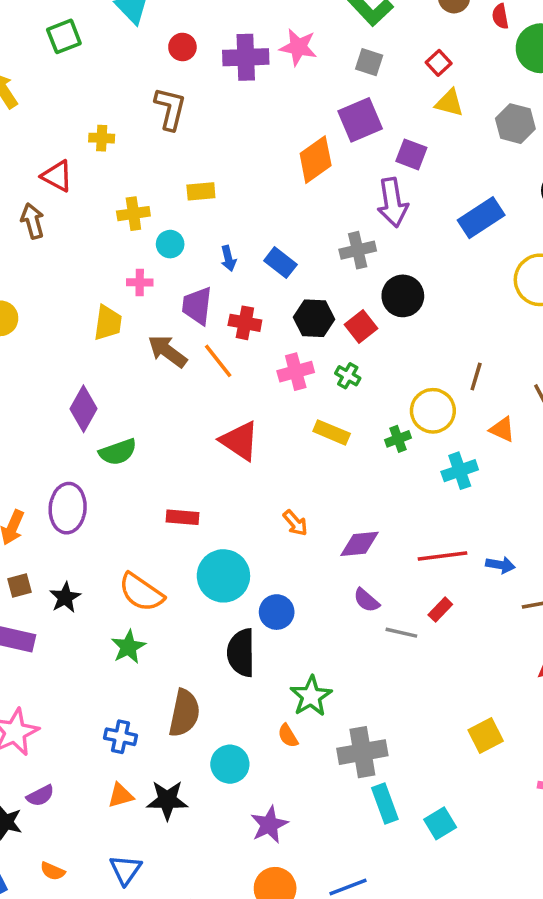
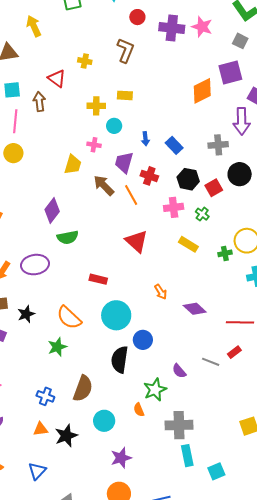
yellow rectangle: (201, 191) -> (125, 95), moved
purple ellipse: (68, 508) -> (35, 265), turned 68
purple diamond: (359, 544) -> (195, 309), turned 40
purple semicircle: (366, 600) -> (179, 371), moved
black star: (167, 800) -> (66, 436), turned -30

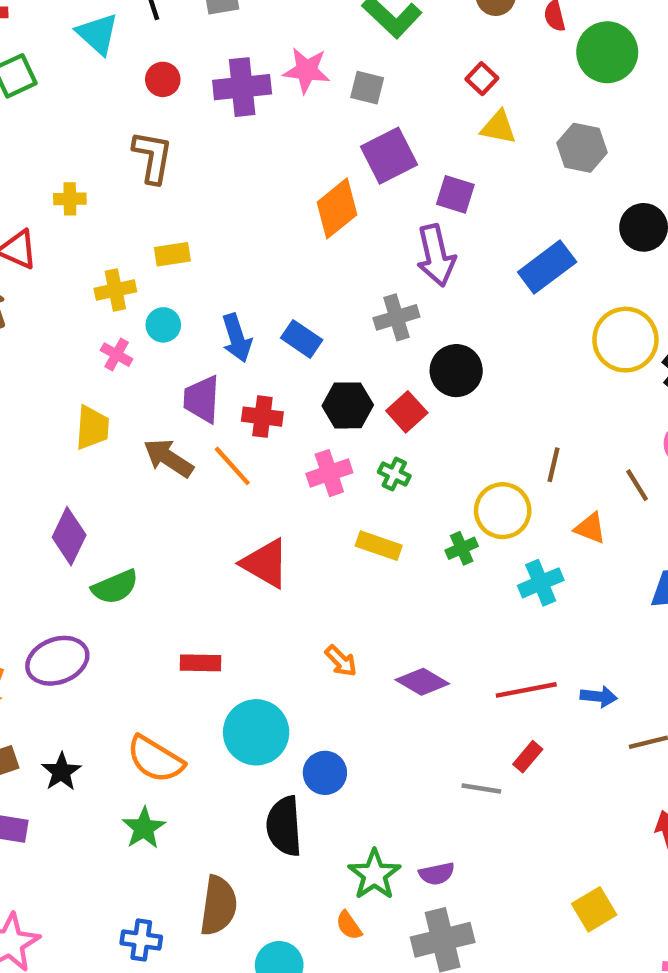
gray square: (240, 41) -> (367, 88), moved
blue arrow: (145, 139) -> (237, 338), size x1.5
pink cross: (94, 145) -> (117, 355), moved, turned 32
purple semicircle: (179, 371) -> (437, 874), moved, turned -49

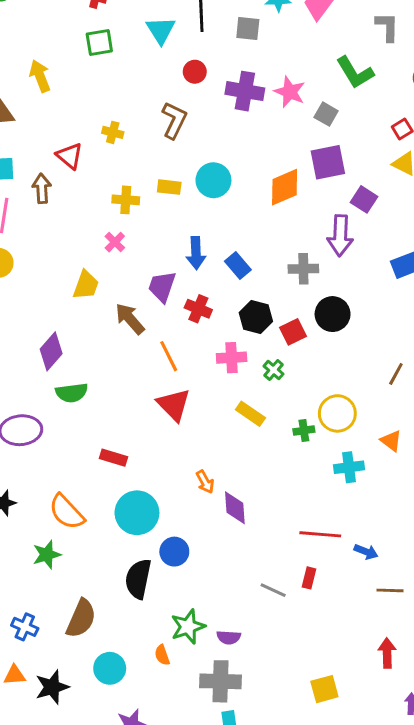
cyan circle: (163, 325) -> (213, 180), moved, size x1.5
brown line: (553, 465) -> (396, 374), moved
orange line: (232, 466) -> (169, 356), moved
purple diamond: (422, 682) -> (235, 508), moved, turned 40
red rectangle: (528, 757) -> (309, 578), turned -42

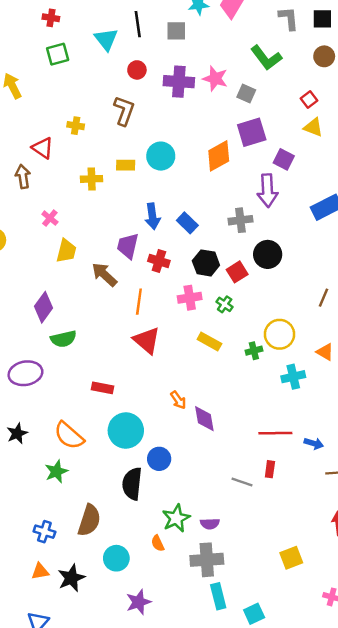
pink cross: (115, 242) -> (50, 218), moved
orange line: (169, 356) -> (139, 302), turned 40

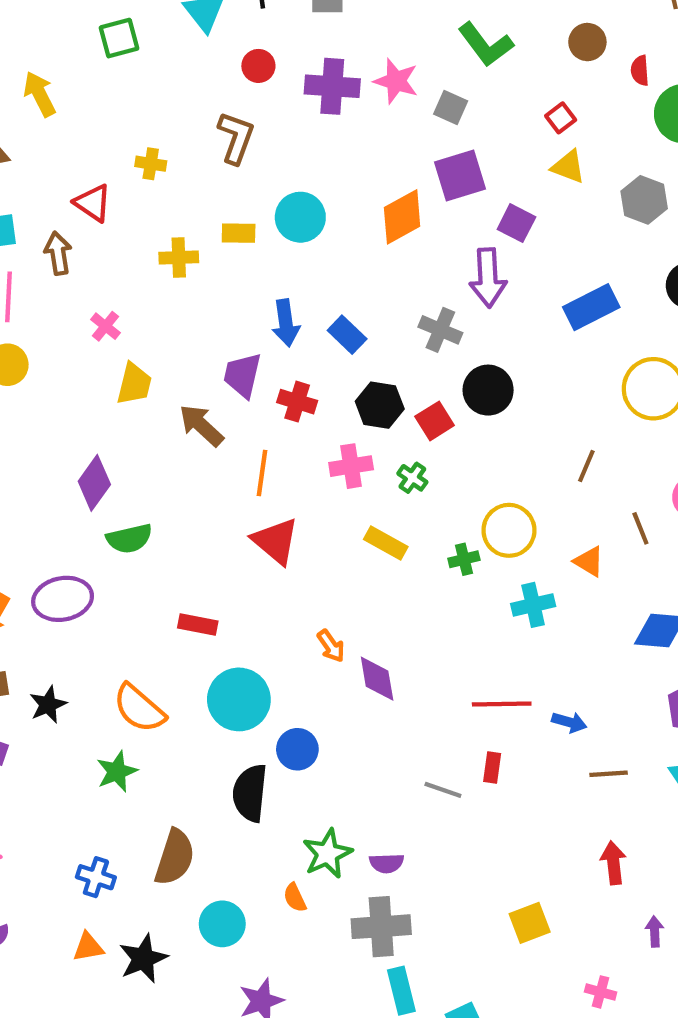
gray cross: (240, 220) -> (440, 330), turned 30

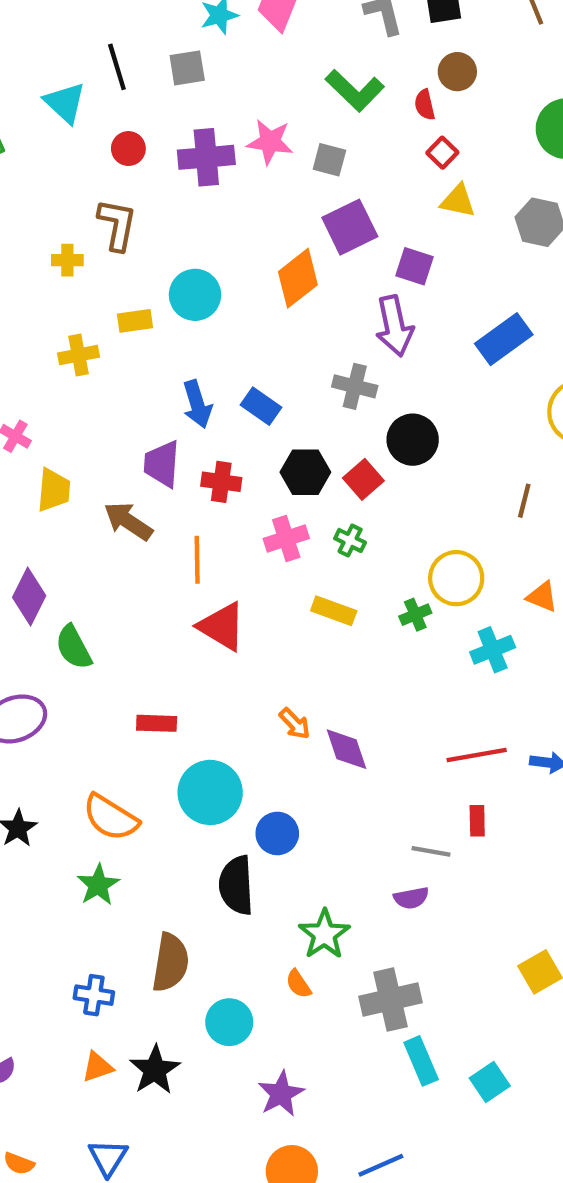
red semicircle: (640, 70) -> (425, 105), moved
yellow cross: (151, 164) -> (67, 260), moved
green semicircle: (129, 539) -> (74, 647), turned 84
purple semicircle: (387, 863) -> (411, 898), moved

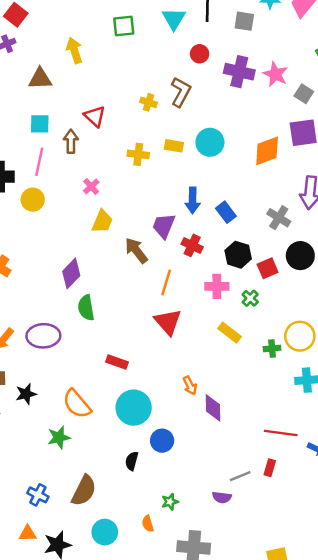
gray line: (431, 851) -> (240, 476), turned -50
black semicircle: (236, 885) -> (132, 461), size x0.6
green star: (324, 934) -> (170, 502), size x0.6

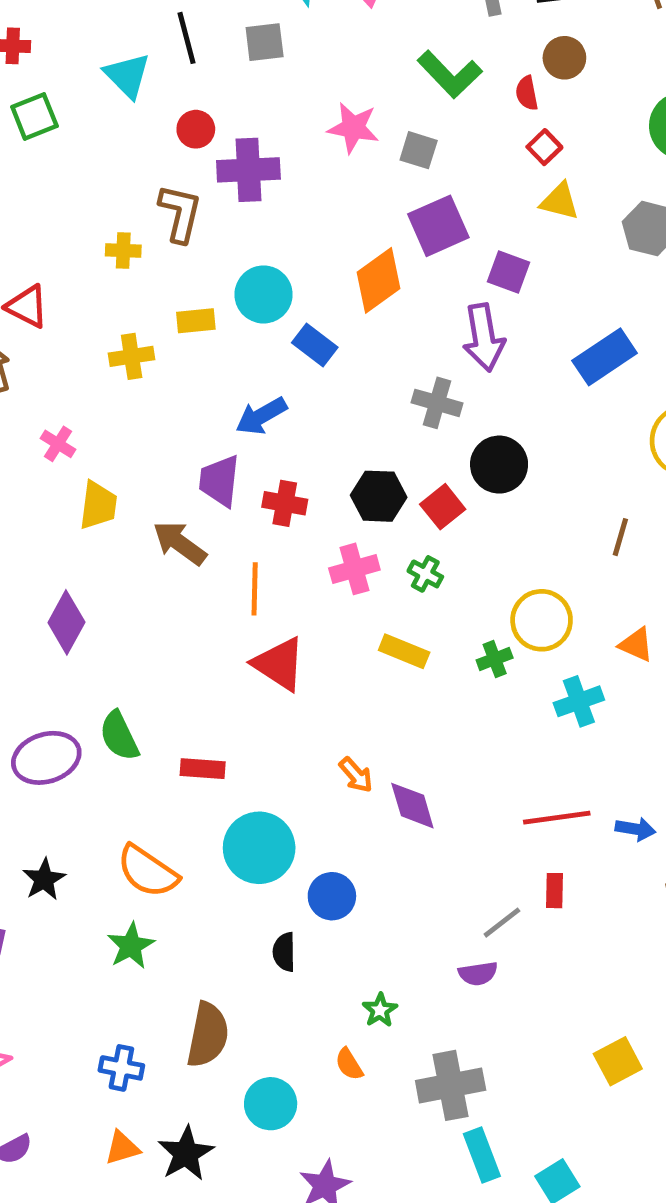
purple cross: (239, 72) -> (248, 170), moved
blue arrow: (193, 200) -> (261, 416), turned 75
blue rectangle: (226, 212) -> (315, 345), moved
green semicircle: (86, 308) -> (119, 736), moved

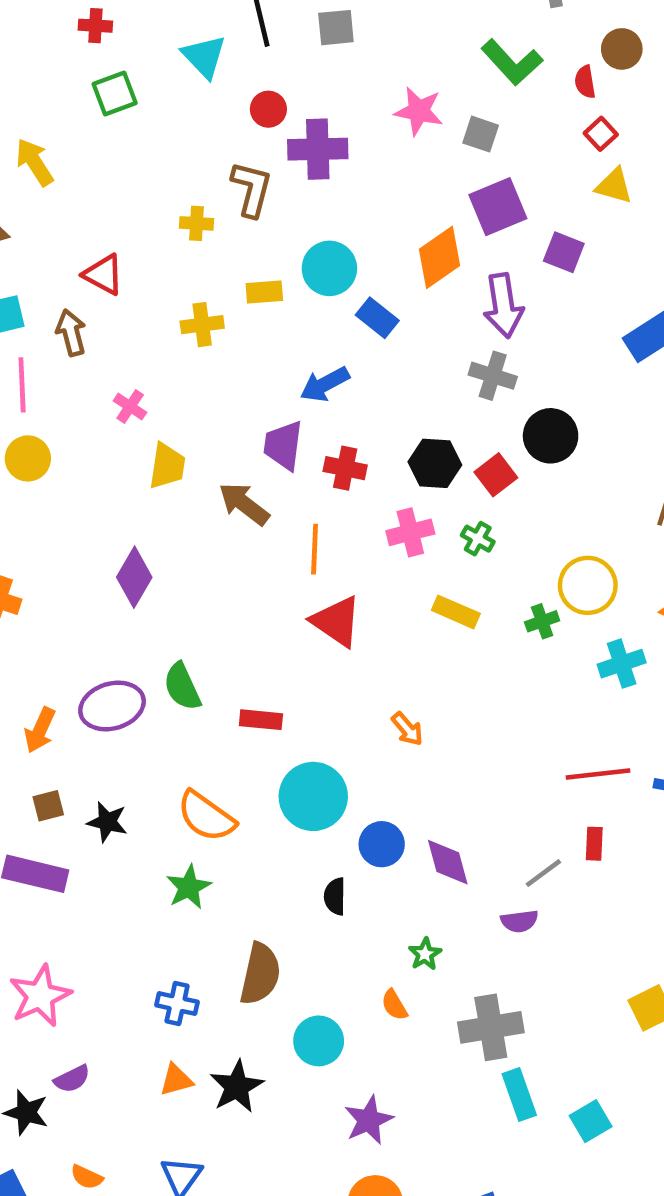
purple arrow: (484, 338) -> (503, 306), moved
purple diamond: (412, 806) -> (448, 862), moved
black star: (44, 879) -> (107, 822), turned -30

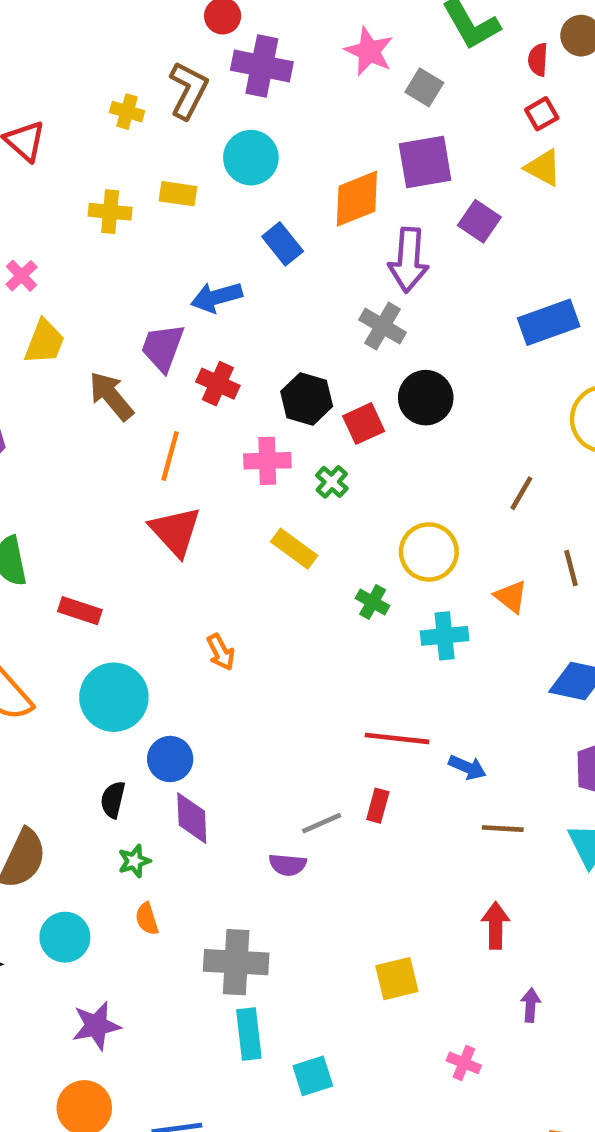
cyan circle: (329, 268) -> (251, 158), moved
green cross: (542, 621) -> (373, 602), moved, turned 36
purple diamond: (448, 862) -> (192, 818), moved
green star: (425, 954) -> (134, 861), moved

